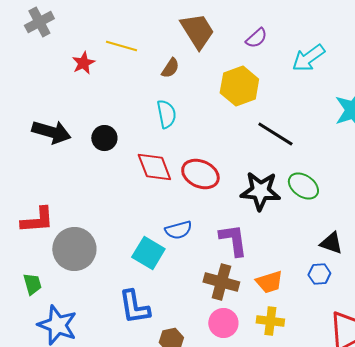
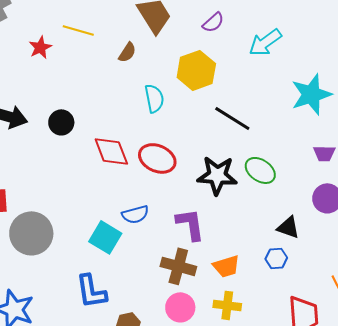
cyan semicircle: (166, 114) -> (154, 98), moved

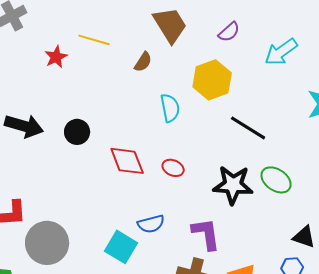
red ellipse: (157, 158) -> (173, 168), size x0.6

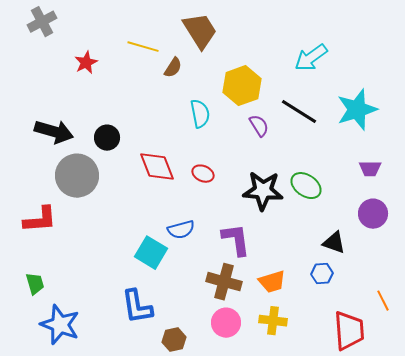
purple semicircle: (229, 32) -> (259, 126), moved, turned -80
yellow line: (94, 40) -> (143, 47), moved
black line: (248, 128) -> (299, 112), moved
gray circle: (47, 243) -> (77, 176), moved

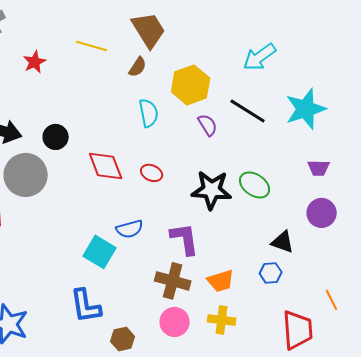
brown semicircle: (173, 68) -> (138, 67), moved

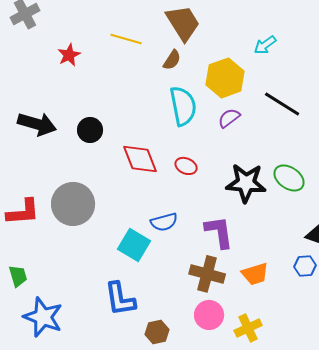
cyan arrow: (260, 57) -> (265, 45), moved, size x0.7
cyan semicircle: (149, 113) -> (183, 106), size x1.4
purple semicircle: (208, 125) -> (229, 118), moved, turned -95
gray circle: (26, 175) -> (73, 204), moved
yellow cross: (222, 320) -> (248, 328), moved, turned -32

